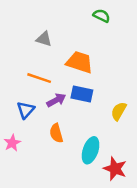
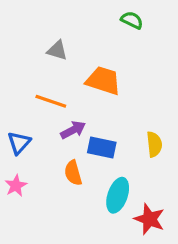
blue rectangle: (82, 94) -> (102, 147), moved
blue triangle: (26, 110) -> (19, 143), moved
yellow semicircle: (119, 111) -> (154, 144), turned 144

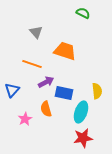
gray triangle: (57, 50) -> (36, 32), turned 32
pink star: (16, 186) -> (25, 119), moved
cyan ellipse: (118, 195) -> (81, 112), moved
red star: (149, 219) -> (83, 138), moved, turned -30

